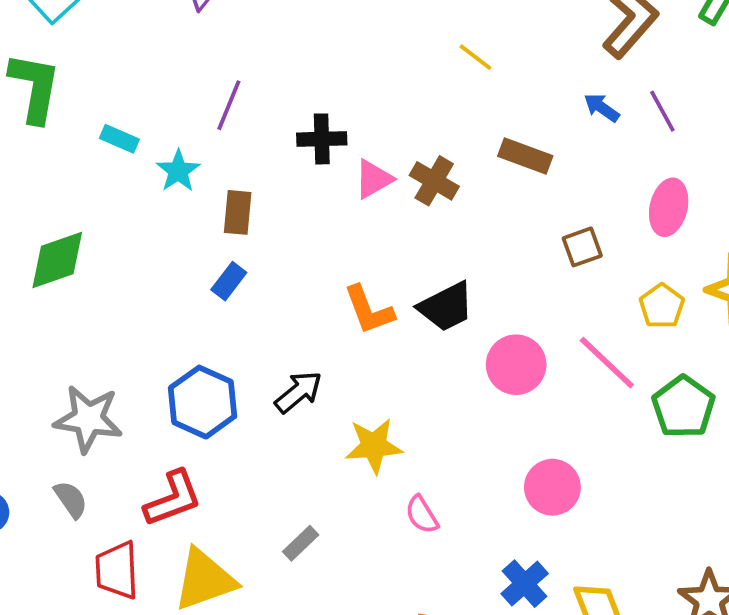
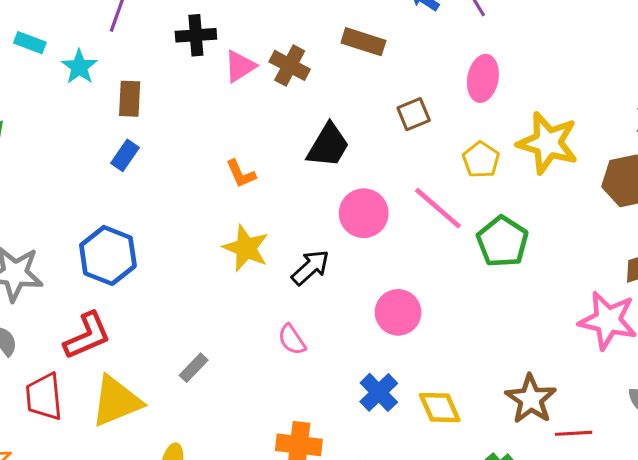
black trapezoid: (446, 307) -> (328, 145), moved, turned -30
orange L-shape: (369, 310) -> (241, 174), size x0.7
black arrow: (298, 392) -> (310, 267), moved
yellow star: (374, 446) -> (246, 248), moved, turned 30

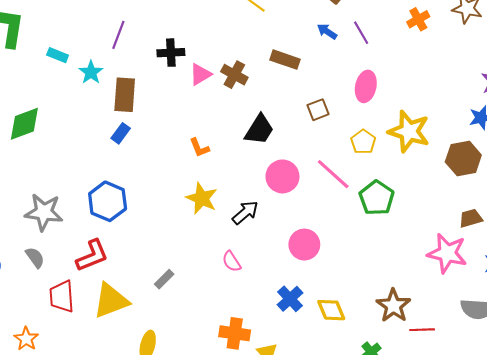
brown rectangle: (130, 99) -> (125, 95), size x1.4

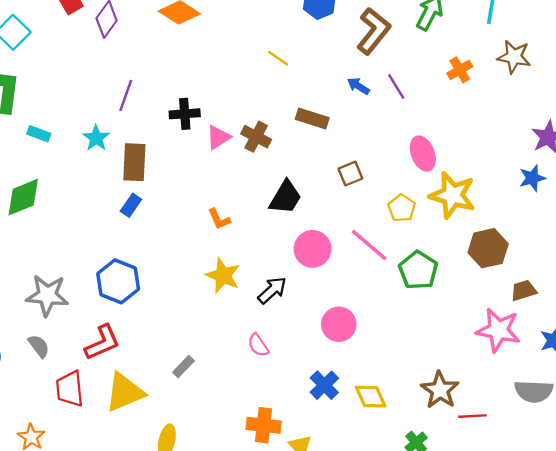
cyan rectangle: (58, 55) -> (39, 134), moved
pink ellipse: (366, 86) -> (423, 154), moved, turned -32
brown hexagon: (463, 158) -> (488, 248), moved

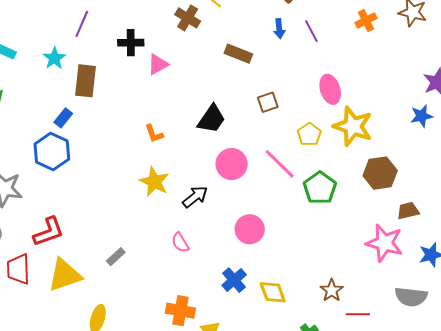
blue arrow: (358, 86) -> (279, 29), turned -132
brown cross: (256, 137) -> (188, 18), moved
blue rectangle: (131, 205) -> (63, 118), moved
blue hexagon: (118, 281) -> (52, 151), moved
brown star: (440, 390) -> (332, 290), size x0.7

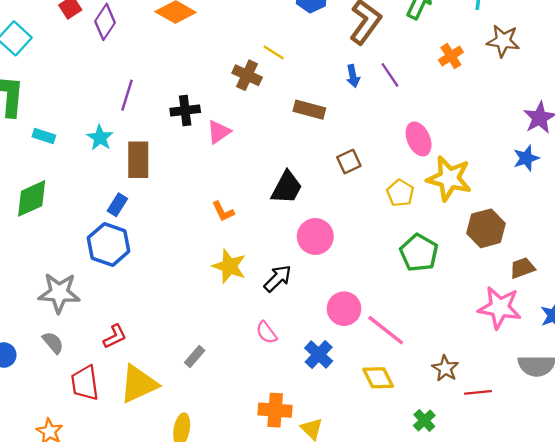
pink line: (280, 164) -> (386, 330), moved
red L-shape: (49, 232) -> (115, 336), size x0.7
blue cross: (234, 280) -> (319, 355), moved

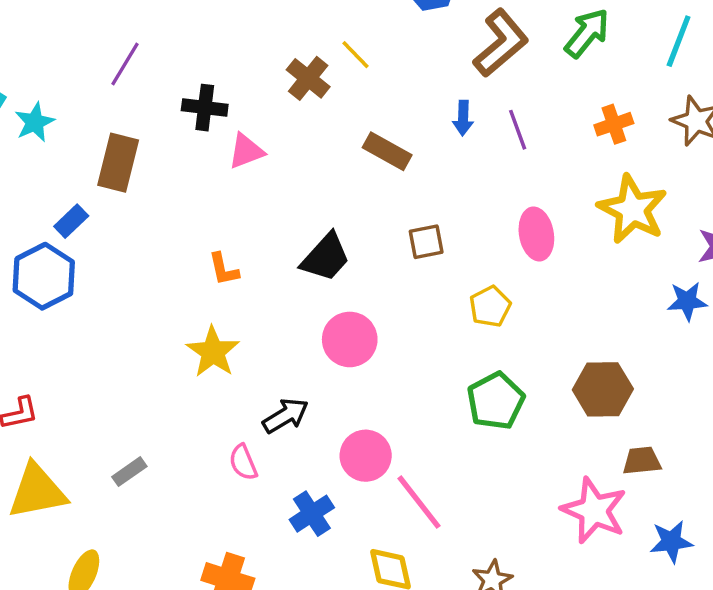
cyan star: (100, 138) -> (35, 122), moved
yellow star: (449, 178) -> (633, 209), moved
black arrow: (278, 278) -> (286, 416), moved

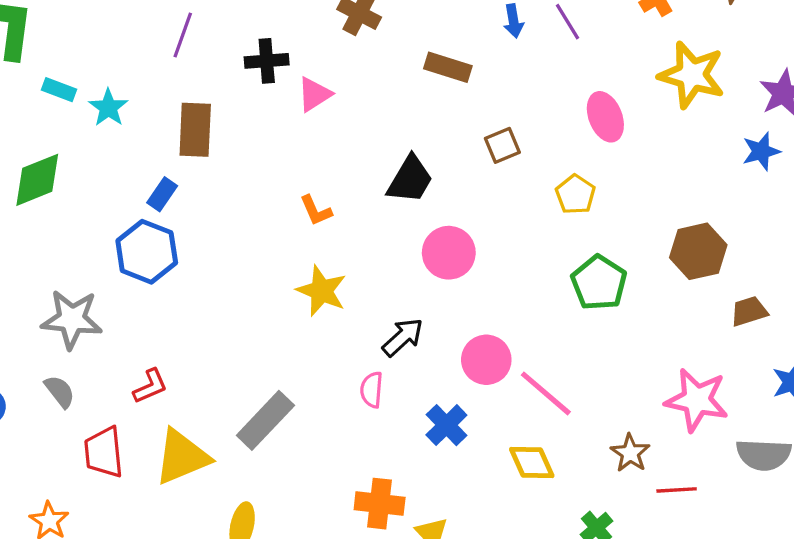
pink semicircle: (243, 462) -> (372, 390), turned 39
gray rectangle: (129, 472) -> (265, 420), size x1.8
pink star: (594, 510) -> (697, 400), moved

